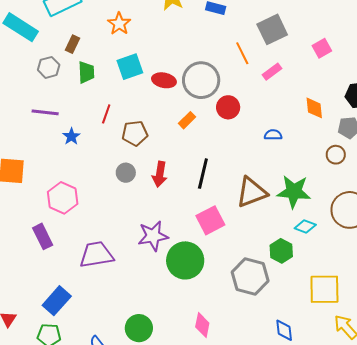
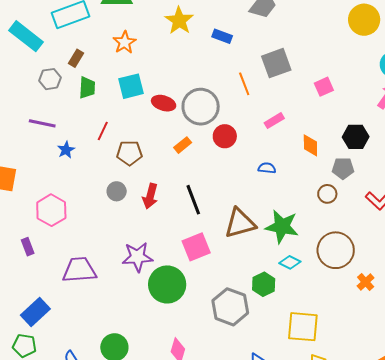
pink rectangle: (272, 72) -> (274, 121), moved
black line: (203, 174) -> (193, 200), turned -40
purple rectangle: (43, 236) -> (28, 247), size x0.7

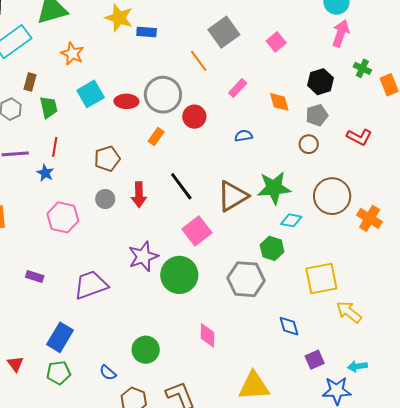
blue rectangle: (222, 36) -> (147, 32), moved
red line: (103, 131) -> (55, 147), moved
pink hexagon: (51, 210) -> (63, 217), moved
purple rectangle: (28, 247) -> (35, 277), turned -36
orange cross: (366, 282) -> (370, 218), size x1.4

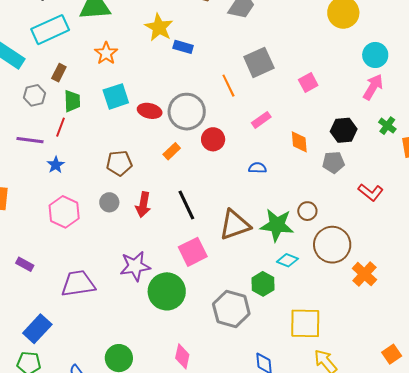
brown circle: (309, 144) -> (307, 211), moved
red line: (55, 147) -> (61, 127), moved

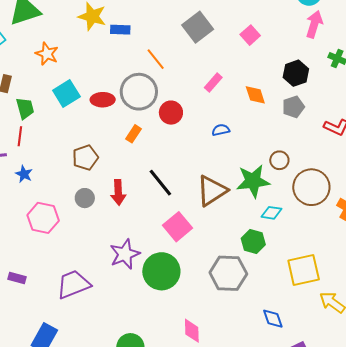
orange line: (228, 86) -> (156, 59), moved

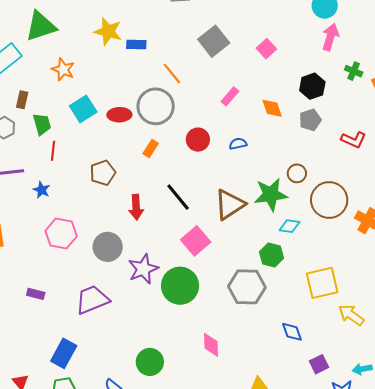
red circle: (171, 113) -> (198, 140), moved
red line: (20, 136) -> (53, 151), moved
gray circle: (85, 198) -> (108, 247), moved, size x1.5

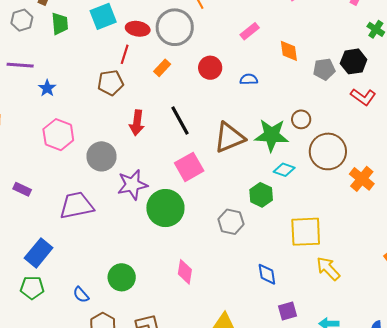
black hexagon: (312, 86) -> (354, 61), moved
red line: (53, 151) -> (125, 54), moved
gray hexagon: (247, 287) -> (231, 222), size x0.7

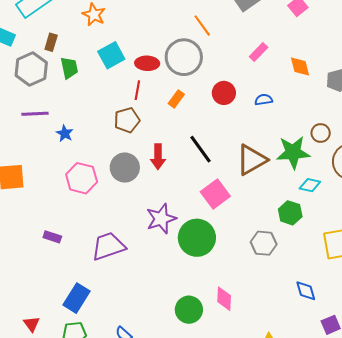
gray hexagon: (22, 20) -> (31, 69), size x1.5
gray circle: (102, 156) -> (125, 168), moved
green circle: (122, 277) -> (189, 310), moved

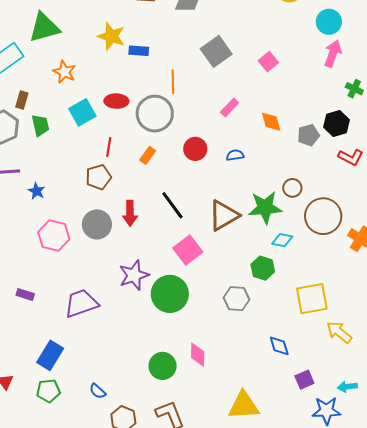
orange line: (202, 26) -> (173, 82), turned 35
red ellipse: (147, 63) -> (116, 101), moved

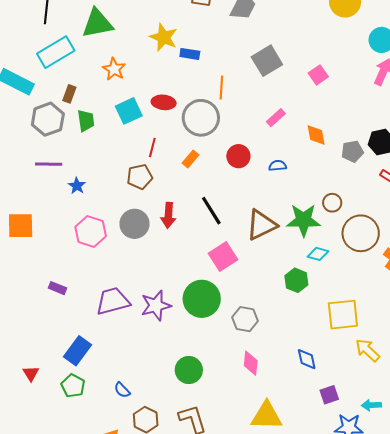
purple star: (134, 275) -> (156, 306), moved
gray hexagon: (237, 299) -> (245, 319), moved
pink diamond: (198, 355) -> (251, 363), moved
green pentagon: (48, 391) -> (73, 386), turned 30

